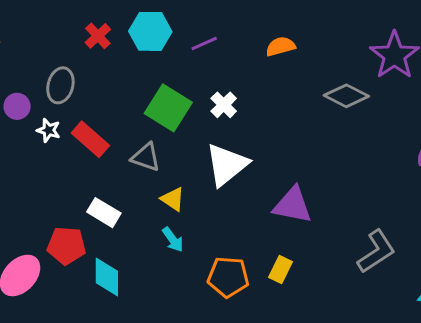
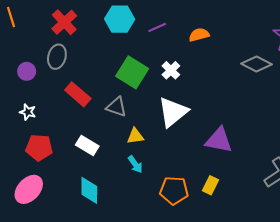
red cross: (98, 36) -> (64, 22), moved, size x1.4
orange semicircle: (281, 46) -> (199, 35), moved
white star: (48, 130) -> (28, 112), moved
yellow triangle: (173, 199) -> (135, 136), turned -42
red pentagon: (66, 246) -> (39, 148), moved

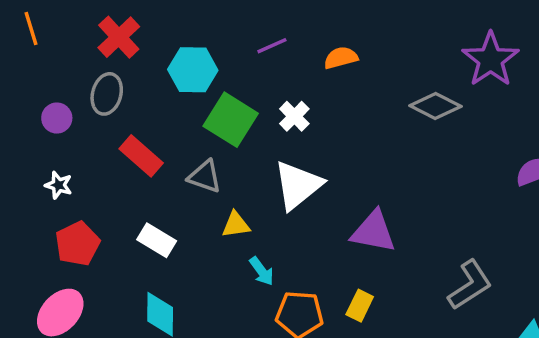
cyan hexagon: (120, 19) -> (193, 70), moved
red pentagon: (39, 148) -> (77, 244), turned -30
cyan arrow: (135, 164) -> (262, 271), moved

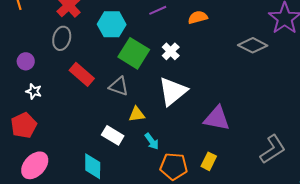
purple circle: (57, 118) -> (26, 61), moved
white rectangle: (157, 240) -> (113, 135), moved
red pentagon: (77, 244) -> (24, 125), moved

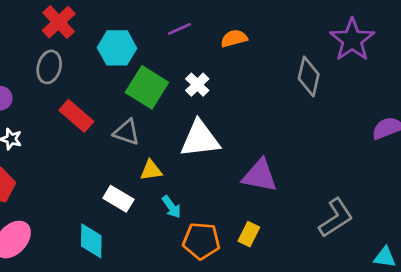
gray diamond: (253, 45) -> (309, 76), turned 76
white triangle: (173, 91) -> (200, 139), turned 32

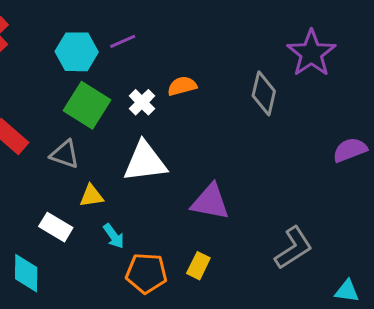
orange semicircle: (234, 38) -> (182, 86), moved
cyan hexagon: (117, 48) -> (77, 52), moved

